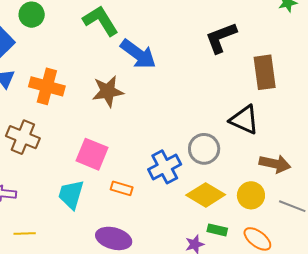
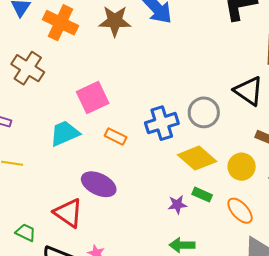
brown star: (108, 91) -> (115, 21), moved
pink square: (92, 154) -> (93, 97), turned 32
cyan trapezoid: (71, 195) -> (65, 133), turned 40

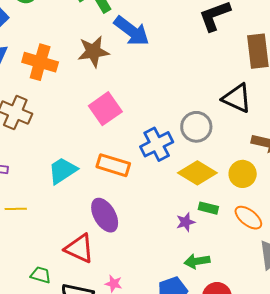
pink square: (93, 97) -> (105, 109), moved
orange rectangle: (116, 136) -> (113, 165), size x1.5
purple ellipse: (99, 184) -> (105, 215), turned 44

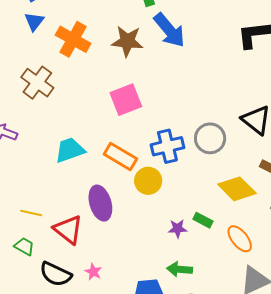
yellow diamond: (197, 173) -> (237, 189), moved
yellow circle: (243, 174) -> (148, 181), moved
yellow line: (16, 209) -> (31, 213), moved

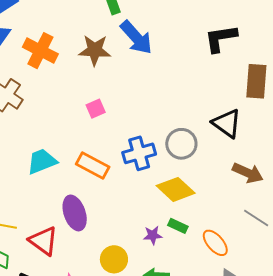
pink square: (126, 100) -> (96, 109), size x0.6
yellow circle: (148, 181) -> (114, 259), moved
yellow diamond: (237, 189) -> (176, 189), moved

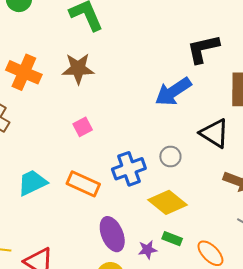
blue arrow: (136, 37) -> (173, 92), moved, turned 102
gray circle: (181, 144) -> (170, 157), size x0.7
purple ellipse: (75, 213) -> (112, 234), moved

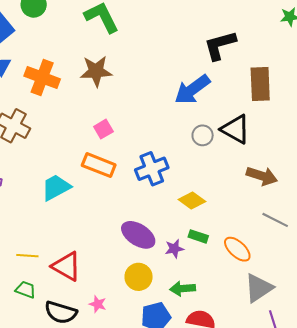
gray circle: (170, 157) -> (203, 135), moved
orange rectangle: (83, 184) -> (99, 165), moved
yellow diamond: (168, 202) -> (192, 200), size x0.7
purple ellipse: (112, 234) -> (138, 235), turned -32

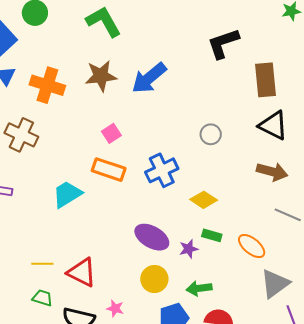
blue arrow: (192, 89) -> (149, 78), moved
black triangle: (235, 129) -> (273, 125), moved

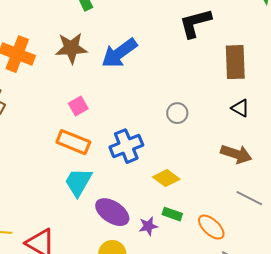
black triangle: (273, 125) -> (240, 108), size x0.6
cyan trapezoid: (67, 194) -> (78, 182), moved, turned -32

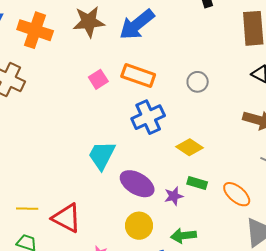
orange rectangle: (73, 142) -> (138, 76), moved

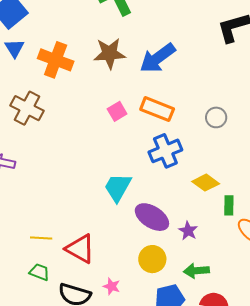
green rectangle: (197, 183) -> (229, 205), moved, turned 72
purple star: (174, 196) -> (188, 231), turned -30

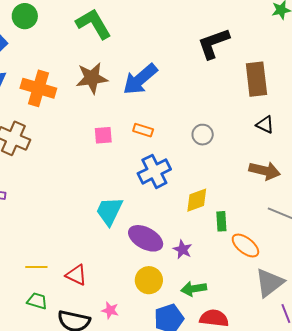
orange rectangle: (157, 109) -> (143, 130), size x0.6
pink square: (117, 111) -> (103, 135), turned 30
yellow diamond: (206, 183) -> (197, 200), turned -52
red triangle: (80, 249) -> (76, 275), size x0.7

